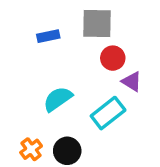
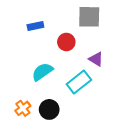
gray square: (97, 23) -> (89, 17), moved
red circle: (113, 58) -> (66, 42), moved

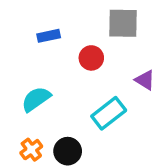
purple triangle: (96, 59) -> (145, 80), moved
cyan semicircle: (42, 72) -> (36, 99), moved

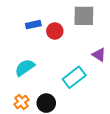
red circle: (91, 58) -> (55, 31), moved

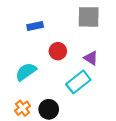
red circle: (55, 31) -> (58, 51), moved
purple triangle: (99, 55) -> (91, 58), moved

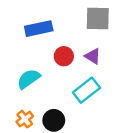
blue rectangle: (35, 26) -> (39, 29), size x1.5
purple triangle: (91, 58) -> (93, 56), moved

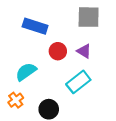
blue rectangle: (39, 29) -> (35, 26), turned 30
orange cross: (25, 119) -> (16, 100), moved

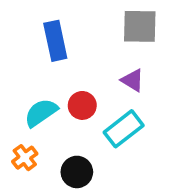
blue rectangle: (35, 26) -> (55, 41), turned 60
red circle: (58, 51) -> (82, 105), moved

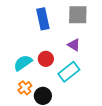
blue rectangle: (55, 41) -> (43, 19), moved
orange cross: (25, 158) -> (25, 88), moved

